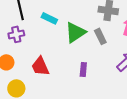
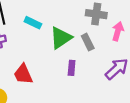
purple rectangle: (83, 69) -> (72, 68), moved

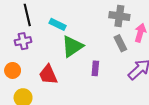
green triangle: (61, 38) -> (72, 46), moved
gray rectangle: (88, 42) -> (120, 43), moved

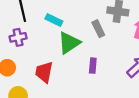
gray rectangle: (120, 43) -> (98, 29), moved
red trapezoid: (48, 75) -> (44, 72), turned 35

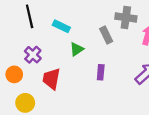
purple cross: (18, 37) -> (33, 55), moved, turned -35
green triangle: (69, 43) -> (77, 49), size x0.6

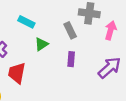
purple rectangle: (101, 72) -> (71, 59), moved

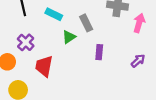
gray rectangle: (70, 30) -> (86, 23), moved
purple arrow: (109, 68) -> (138, 61), size x0.6

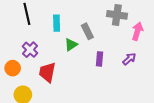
cyan rectangle: (54, 14) -> (57, 23), turned 63
purple arrow: (138, 61) -> (129, 59), moved

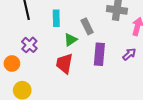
purple rectangle: (100, 59) -> (99, 54), size x1.5
red trapezoid: (47, 72) -> (64, 63), moved

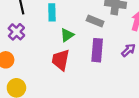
gray rectangle: (87, 26) -> (95, 21), moved, turned -42
purple cross: (29, 45) -> (16, 32), moved

